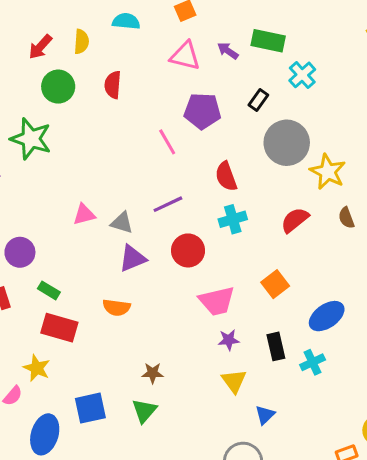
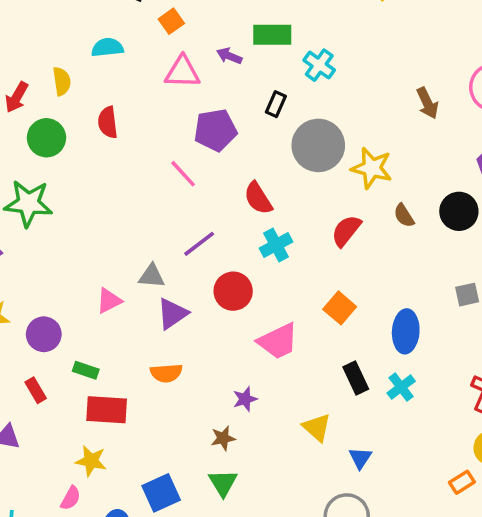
pink triangle: (84, 214) -> (109, 301), moved
blue ellipse: (327, 316) -> (406, 331), turned -39
purple star: (229, 340) -> (245, 399), moved

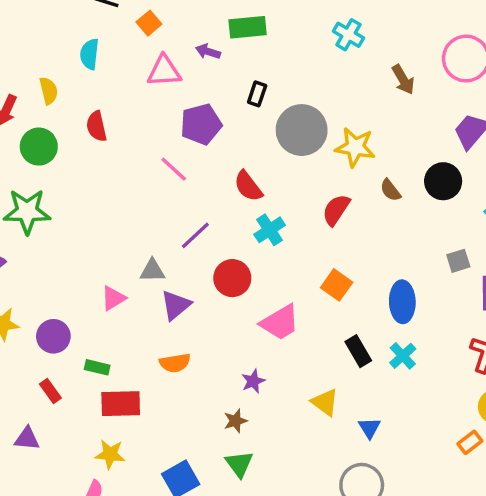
cyan semicircle: (107, 47) -> (90, 54), turned -72
cyan cross: (319, 65) -> (348, 35), moved

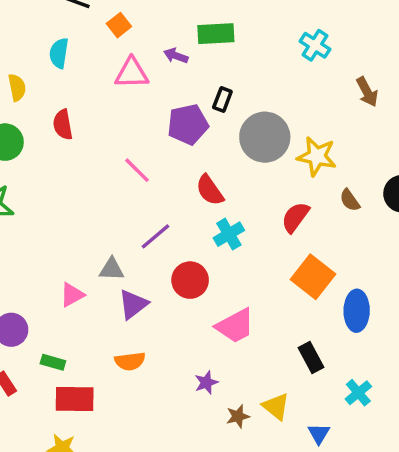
purple pentagon: (201, 124) -> (188, 124), moved
orange square: (337, 285) -> (313, 277), moved, size x1.4
cyan cross: (403, 356) -> (358, 393), moved
brown star: (235, 421) -> (238, 416), moved

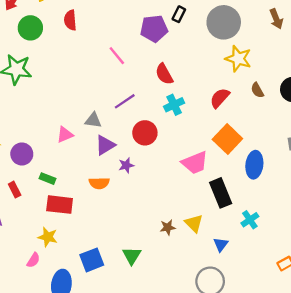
gray circle: (265, 137) -> (224, 22), moved
pink trapezoid: (235, 326) -> (195, 163), moved
black rectangle: (311, 358) -> (221, 193), size x1.4
purple star: (206, 383) -> (126, 165), moved

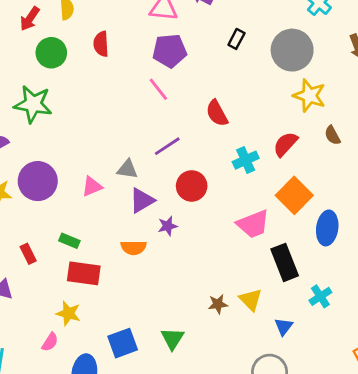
purple pentagon: (154, 29) -> (170, 51), moved
cyan cross: (174, 105) -> (246, 160), moved
purple circle: (22, 154) -> (38, 181), moved, size x1.4

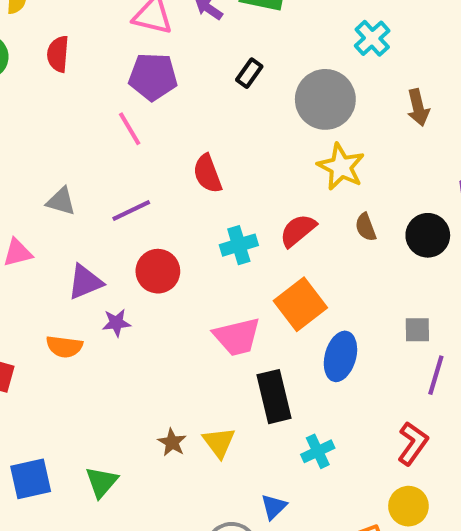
gray triangle: (127, 169) -> (61, 201), moved
brown star: (218, 304) -> (172, 442), turned 30
blue triangle: (284, 327) -> (274, 507), moved

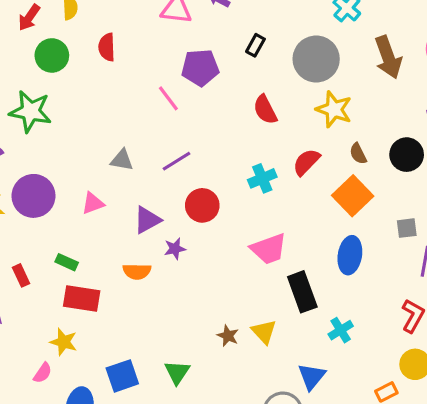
purple pentagon: (153, 77) -> (200, 68), moved
brown arrow: (418, 108) -> (388, 57), size x1.5
red semicircle: (207, 174) -> (265, 110), moved
orange square: (300, 304) -> (353, 196), moved
blue triangle: (274, 507) -> (312, 376), size x1.4

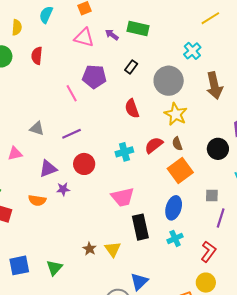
brown semicircle: (358, 154) -> (177, 144), moved
cyan cross: (341, 330) -> (175, 238), moved

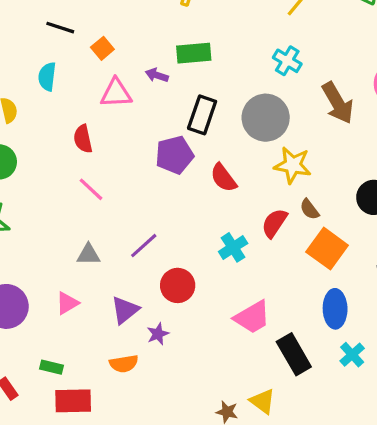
red semicircle: (37, 56) -> (83, 139), moved
black rectangle: (131, 67) -> (202, 115), size x1.6
purple pentagon: (94, 77) -> (174, 155), moved
pink line: (72, 93) -> (91, 189), moved

